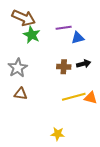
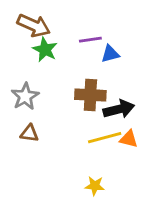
black arrow: (84, 64) -> (119, 109), moved, size x1.5
brown cross: (64, 67) -> (90, 95), size x1.5
yellow star: (58, 134) -> (95, 186), moved

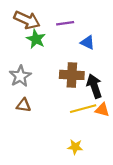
purple line: (90, 40) -> (65, 23), moved
blue triangle: (110, 54) -> (88, 42), turned 40
black arrow: (119, 109) -> (94, 86), turned -95

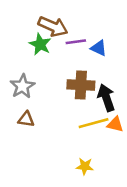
brown arrow: (27, 20) -> (53, 26), moved
purple line: (65, 23) -> (76, 42), moved

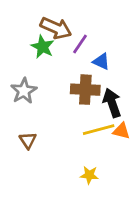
purple line: (76, 42) -> (80, 44), turned -48
blue triangle: (99, 48) -> (101, 61), moved
brown triangle: (26, 119) -> (28, 140), moved, turned 48

